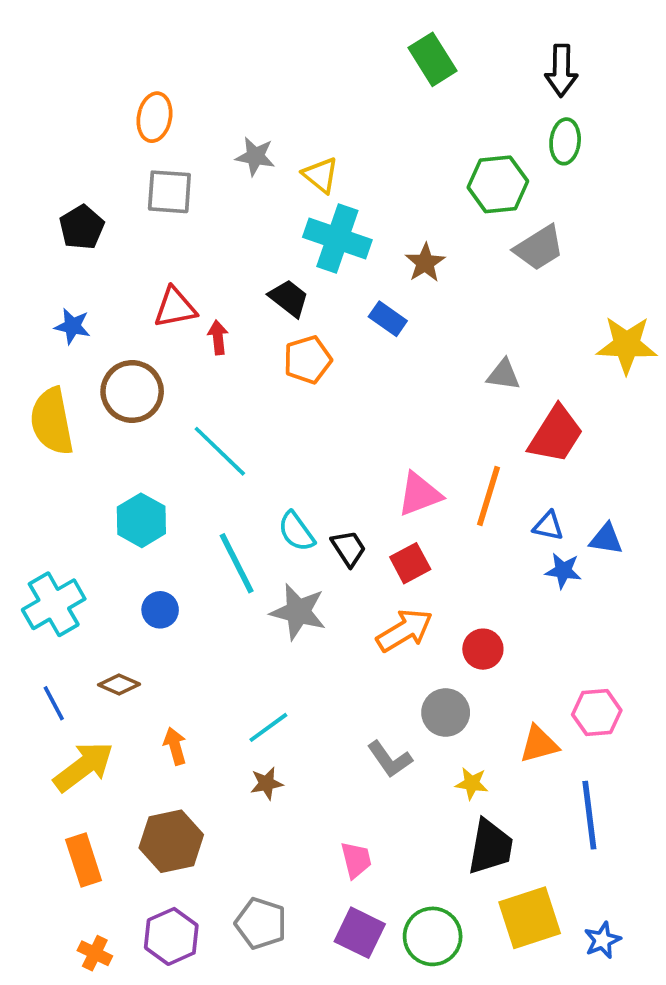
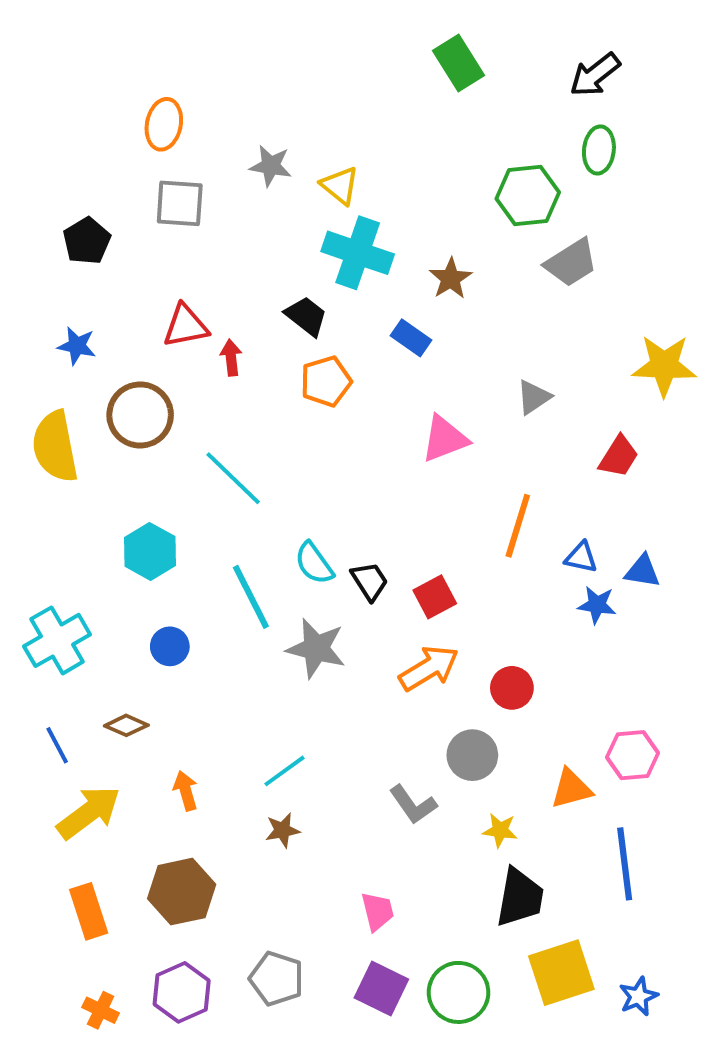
black arrow: (561, 71) -> (595, 75), turned 51
gray triangle: (503, 375) -> (534, 397), turned -42
red trapezoid: (556, 434) -> (619, 457), moved, size x0.7
pink triangle: (419, 494) -> (445, 439), moved

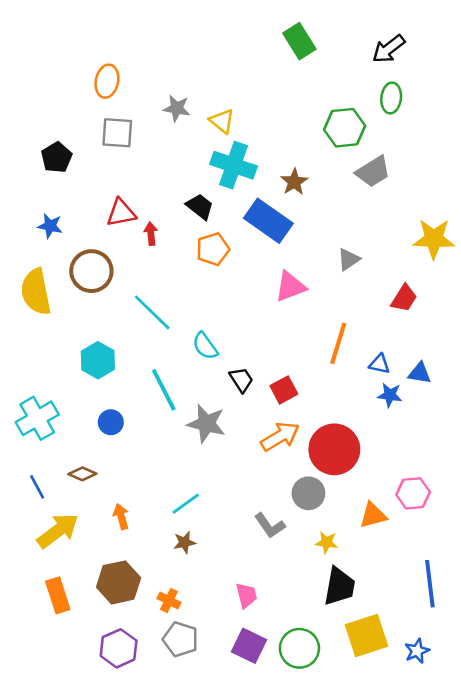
blue rectangle: (411, 338) -> (268, 221), size x1.8
cyan semicircle: (314, 563) -> (205, 346), moved
red circle: (512, 688) -> (334, 449), size x1.8
blue line: (625, 864) -> (430, 584), moved
orange cross: (101, 1010) -> (169, 601), moved

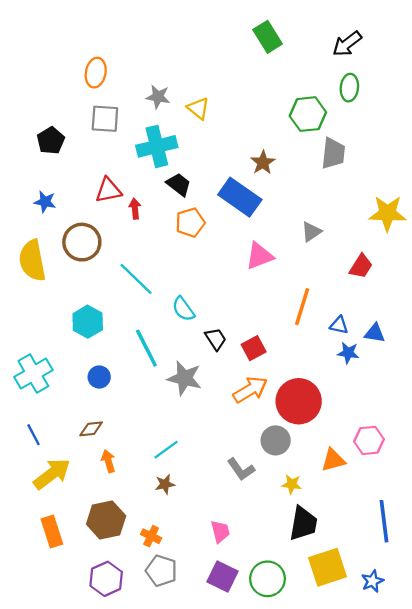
cyan cross: (234, 165) -> (157, 146), moved, turned -33
gray trapezoid: (373, 172) -> (333, 153), turned -52
brown diamond: (82, 474) -> (91, 429), moved, turned -30

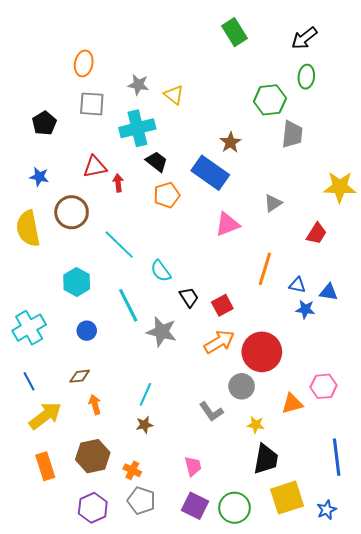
cyan line: (166, 450) -> (145, 394), turned -30

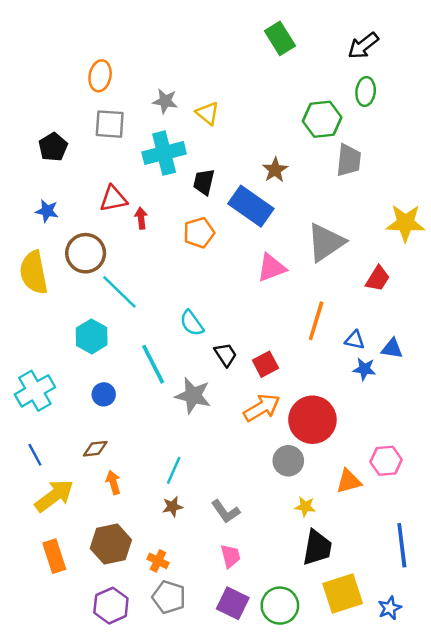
black trapezoid: (157, 162) -> (204, 182), moved, turned -115
gray triangle: (273, 203) -> (326, 242), size x1.8
cyan line: (119, 245) -> (119, 292), moved
gray L-shape: (211, 412) -> (226, 511), moved

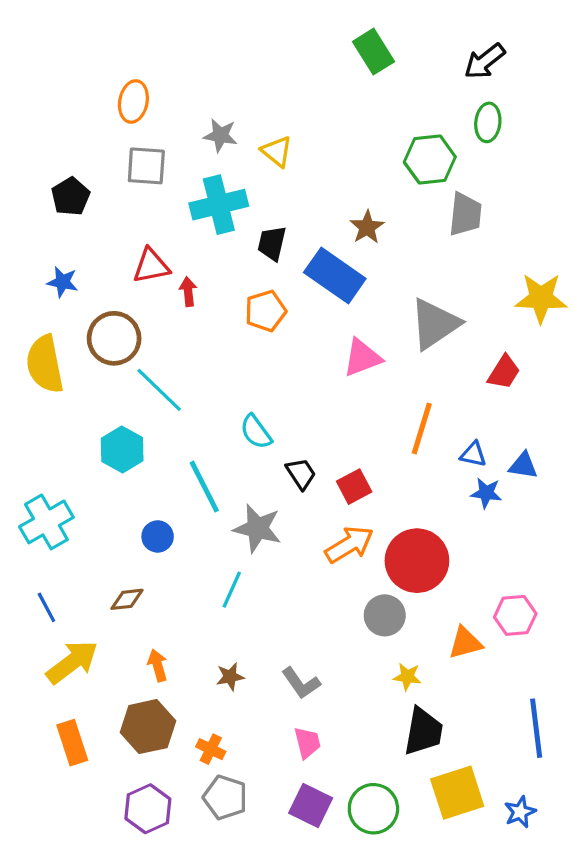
blue circle: (104, 394) -> (158, 536), moved
cyan line: (174, 470) -> (232, 590), moved
orange arrow: (113, 482) -> (158, 665), moved

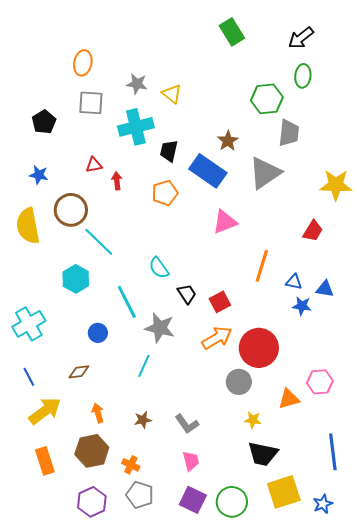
red triangle: (151, 266) -> (94, 165), size x0.7
gray triangle: (435, 324) -> (265, 173), moved
black trapezoid: (423, 731) -> (263, 454), turned 92

